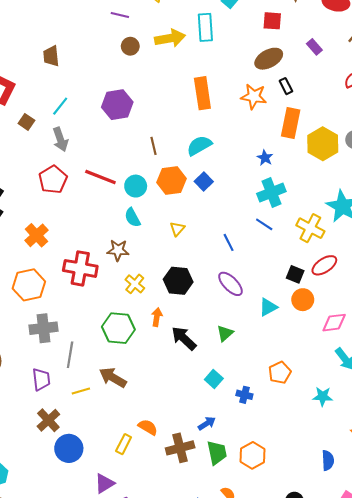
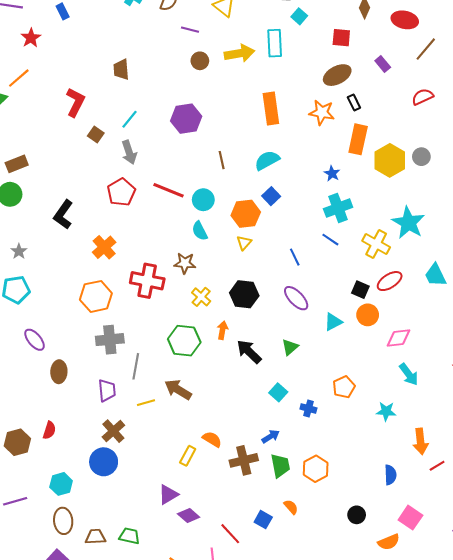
orange hexagon: (171, 180) -> (246, 214), moved
blue circle: (69, 448) -> (104, 462), moved

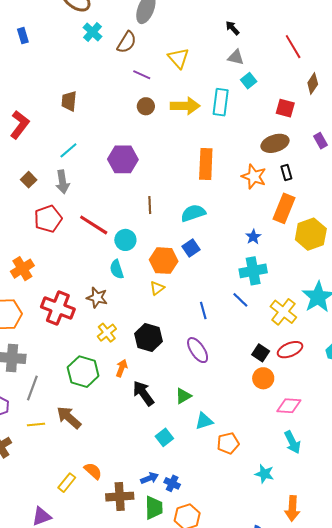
brown square: (96, 135) -> (29, 180), moved
cyan triangle: (333, 322) -> (204, 421), moved
blue cross: (308, 409) -> (172, 483), moved

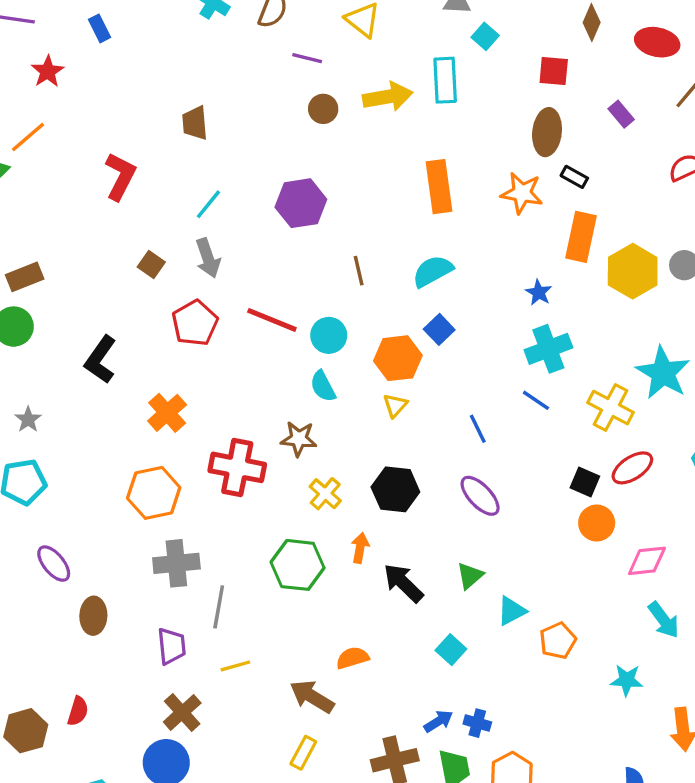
brown ellipse: (275, 143) -> (547, 132), turned -56
black rectangle: (286, 173) -> (574, 177), turned -35
brown arrow: (69, 417) -> (312, 697), moved
orange semicircle: (93, 471) -> (352, 658), moved, turned -48

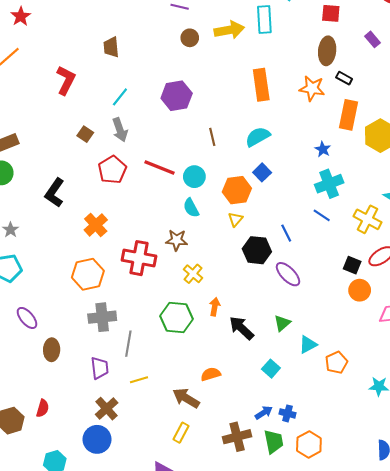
black hexagon: (395, 489) -> (257, 250), moved

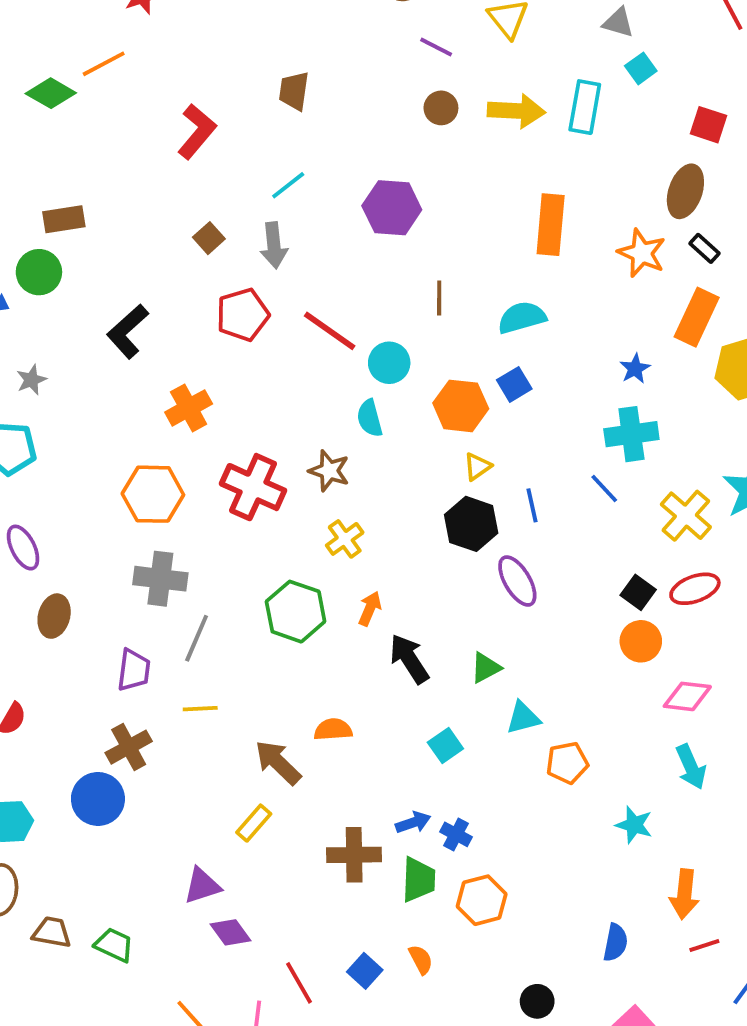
yellow triangle: (235, 219) -> (477, 467), moved

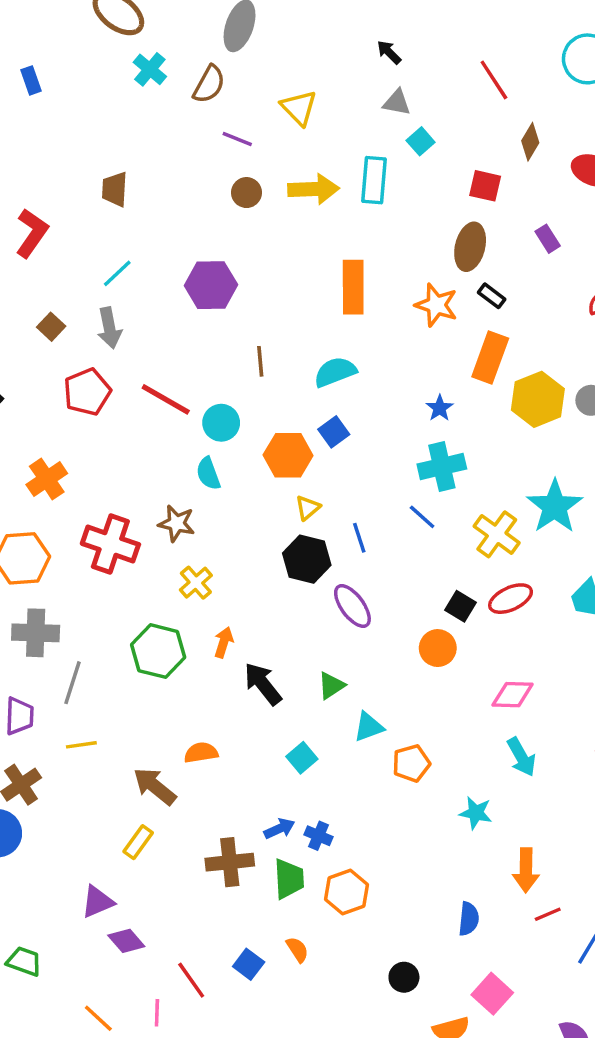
orange circle: (641, 641) -> (438, 648), moved

